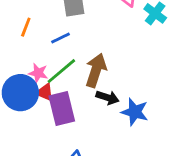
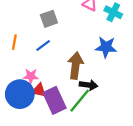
green line: (61, 71) -> (80, 101), moved
blue star: (135, 112) -> (106, 47), moved

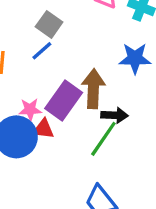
gray square: (49, 19) -> (49, 24), turned -30
blue line: (43, 45) -> (42, 51), moved
purple rectangle: (54, 100) -> (64, 100), moved, turned 65

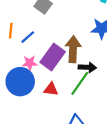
blue line: (42, 51) -> (28, 37), moved
red triangle: (43, 129) -> (51, 89), moved

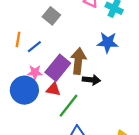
green line: (80, 83) -> (68, 106), moved
red triangle: (51, 89) -> (53, 89), moved

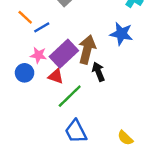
orange line: (18, 39) -> (25, 17), turned -64
black arrow: (91, 80) -> (98, 72), turned -126
blue circle: (24, 90) -> (25, 73), size x0.6

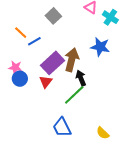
pink star: (38, 55) -> (15, 67), moved
red triangle: (56, 76) -> (46, 82), turned 48
green line: (70, 96) -> (74, 95), moved

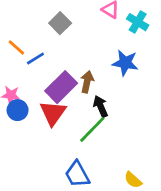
brown arrow: (72, 60) -> (87, 82), size x0.7
red triangle: (46, 82) -> (53, 113), size x1.5

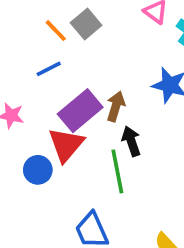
orange line: (16, 47) -> (56, 31), moved
blue circle: (18, 110) -> (38, 170), moved
green line: (92, 129) -> (117, 171), turned -60

